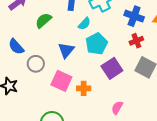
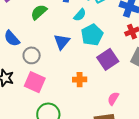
pink square: (61, 81) -> (35, 82), moved

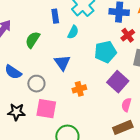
cyan pentagon: (92, 35) -> (105, 52), moved, turned 30
purple square: (108, 59) -> (118, 82), moved
orange cross: (80, 80) -> (79, 89), moved

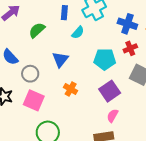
orange cross: (79, 89) -> (71, 89), turned 32

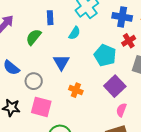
blue rectangle: (64, 13) -> (50, 18), moved
cyan pentagon: (105, 59) -> (105, 55), turned 30

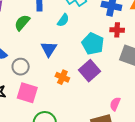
red cross: (129, 41) -> (117, 30), turned 32
purple square: (115, 86) -> (89, 71), moved
pink semicircle: (121, 110) -> (115, 104), moved

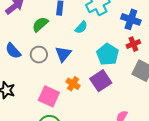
red cross: (117, 30) -> (133, 44), turned -32
gray circle: (21, 67) -> (39, 55), moved
pink square: (27, 93) -> (49, 96), moved

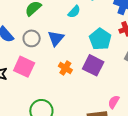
purple square: (101, 81) -> (93, 65), turned -30
pink square: (49, 96) -> (24, 67), moved

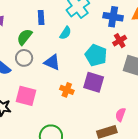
gray circle: (32, 38) -> (24, 58), moved
blue triangle: (56, 38) -> (52, 62), turned -36

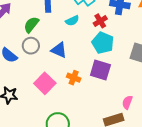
cyan semicircle: (65, 33) -> (72, 21), turned 32
red cross: (120, 41) -> (100, 21), moved
pink square: (26, 96) -> (45, 83), moved, turned 30

